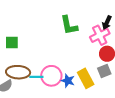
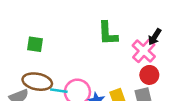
pink cross: (100, 35) -> (144, 51), turned -30

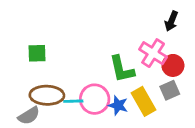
green L-shape: (108, 33) -> (122, 69), moved
pink cross: (144, 51) -> (153, 53), moved

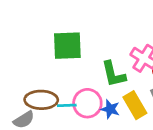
green square: (37, 53) -> (67, 46), moved, size x1.6

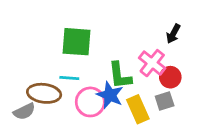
cyan line: (67, 105) -> (69, 78), moved
blue star: (110, 109) -> (110, 95), moved, size x1.4

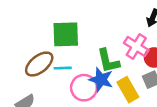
brown ellipse: (44, 93) -> (39, 64), moved, turned -40

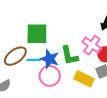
blue star: (101, 80) -> (50, 59), moved
yellow rectangle: (128, 90) -> (84, 79), turned -36

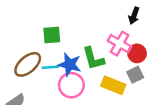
green square: (37, 34) -> (52, 35), size x0.7

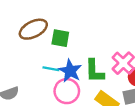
brown ellipse: (28, 64) -> (33, 29), moved

